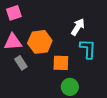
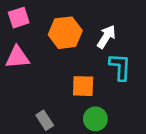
orange hexagon: (40, 42) -> (65, 33), moved
gray rectangle: (21, 63) -> (45, 120), moved

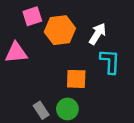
pink square: (19, 18) -> (32, 16), moved
green circle: (95, 119) -> (67, 109), moved

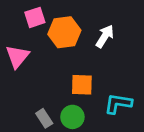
pink triangle: (16, 53) -> (17, 56), turned -45
cyan L-shape: (110, 61) -> (118, 104), moved, turned -84

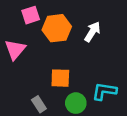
orange square: (82, 85) -> (60, 78), moved
green circle: (72, 117) -> (76, 103), moved

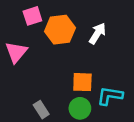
orange square: (60, 78) -> (82, 82), moved

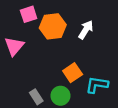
orange square: (82, 82) -> (73, 73), turned -36
green circle: (80, 108) -> (60, 96), moved

